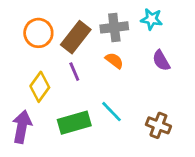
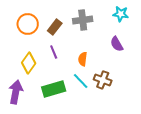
cyan star: (152, 19) -> (121, 14), moved
brown rectangle: (76, 37) -> (55, 27), size x0.7
orange semicircle: (114, 61) -> (83, 59), moved, turned -120
brown cross: (158, 125) -> (103, 80), moved

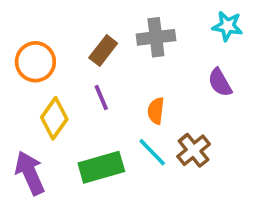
orange circle: (28, 24) -> (35, 62), moved
brown cross: (103, 80) -> (194, 150), turned 30
purple arrow: (16, 92) -> (30, 173), turned -35

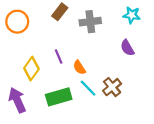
brown rectangle: (103, 51) -> (60, 12), moved
orange circle: (35, 62) -> (17, 22), moved
orange semicircle: (156, 111) -> (79, 67), moved, turned -40

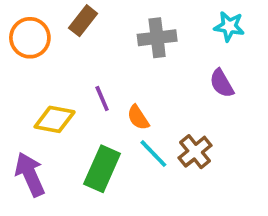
brown rectangle: (60, 12) -> (83, 21), moved
yellow diamond: (31, 69) -> (55, 119), turned 65
green rectangle: (59, 97) -> (102, 169), turned -50

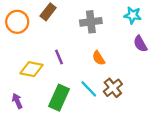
purple semicircle: (222, 83) -> (140, 44), moved
orange semicircle: (138, 117) -> (99, 58), moved
purple arrow: (30, 174) -> (17, 101), size x0.6

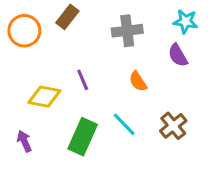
purple semicircle: (140, 44) -> (178, 55), moved
brown cross: (113, 88) -> (173, 126), moved

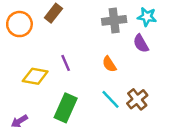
gray cross: (127, 31) -> (114, 20), moved
cyan line: (124, 124) -> (110, 99), moved
purple arrow: (24, 141) -> (19, 121), moved, turned -98

